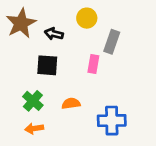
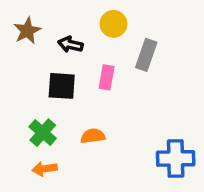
brown star: (21, 23) -> (27, 31), size x0.7
pink rectangle: (93, 64) -> (107, 77), moved
blue cross: (112, 121) -> (176, 158), moved

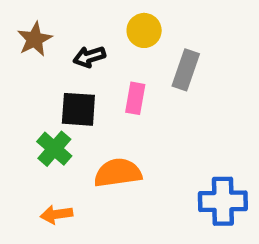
black arrow: (70, 45) -> (89, 57), turned -30
green cross: (43, 133) -> (54, 149), moved
orange semicircle: (93, 136) -> (118, 173), size x1.5

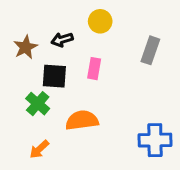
brown star: (35, 39) -> (26, 47), moved
gray rectangle: (186, 70) -> (150, 50), moved
orange arrow: (57, 214) -> (39, 149), turned -35

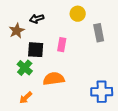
yellow circle: (100, 21) -> (78, 14), moved
black arrow: (62, 40) -> (37, 19), moved
gray rectangle: (150, 50) -> (99, 33), turned -30

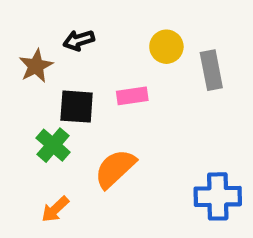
yellow circle: (78, 14) -> (166, 47), moved
pink rectangle: (62, 45) -> (132, 96), turned 72
orange semicircle: (54, 79) -> (115, 169), turned -35

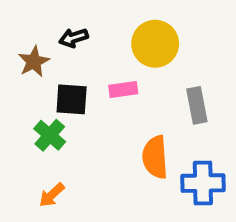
yellow circle: (166, 47) -> (155, 44), size x1.5
gray rectangle: (211, 70) -> (197, 105), moved
orange semicircle: (115, 169) -> (155, 157), moved, turned -51

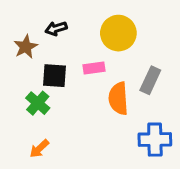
gray rectangle: (197, 105) -> (150, 80), turned 36
orange semicircle: (155, 157) -> (118, 98), moved

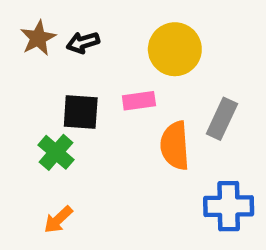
brown star: (26, 47) -> (38, 38), moved

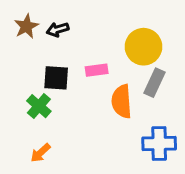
yellow circle: (175, 49) -> (143, 47), moved

